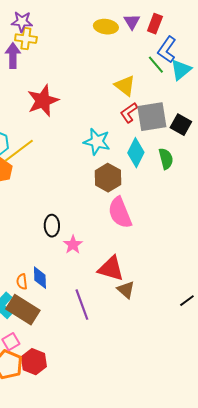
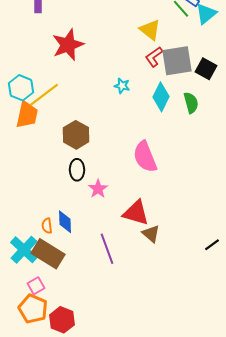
cyan star: (97, 142) -> (122, 86), size x0.6
brown hexagon: (108, 178) -> (76, 135), moved
red hexagon: (34, 362) -> (62, 320), moved

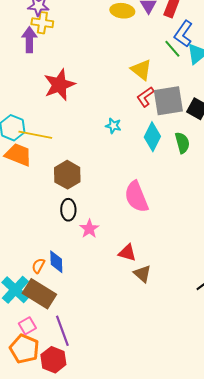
yellow line: (44, 95) -> (35, 135), turned 48
orange trapezoid: (27, 115) -> (18, 155), turned -80
red triangle: (136, 213) -> (127, 253), size x0.7
orange semicircle: (47, 226) -> (38, 266), turned 35
purple line: (107, 249) -> (62, 331), moved

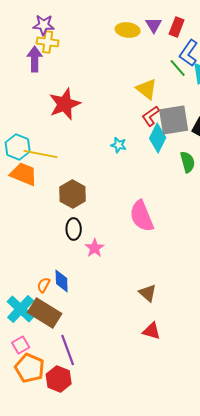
cyan diamond: (152, 137) -> (158, 138), moved
red triangle: (127, 253) -> (152, 331), moved
pink square: (27, 326) -> (21, 345), moved

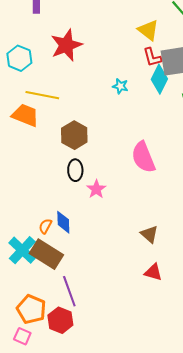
red L-shape: (151, 116) -> (152, 57), turned -70
cyan hexagon: (18, 147) -> (19, 58), moved
pink square: (21, 345) -> (22, 336), moved, turned -36

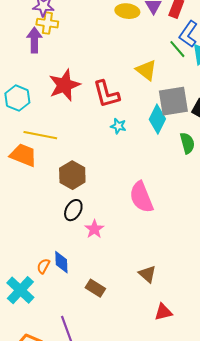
red L-shape: (152, 57) -> (106, 94), moved, size x1.4
black ellipse: (75, 170) -> (73, 210), turned 30
brown rectangle: (46, 254) -> (95, 288), moved, size x0.6
red triangle: (153, 272) -> (163, 312), moved, turned -30

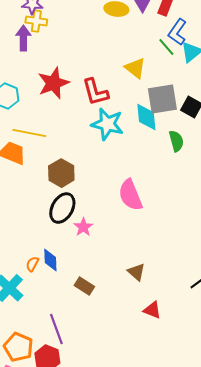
cyan diamond: (157, 119) -> (146, 117), turned -32
cyan star: (118, 126) -> (107, 124), size x2.0
black ellipse: (73, 210) -> (62, 208), size x1.4
red triangle: (163, 312) -> (152, 310), turned 36

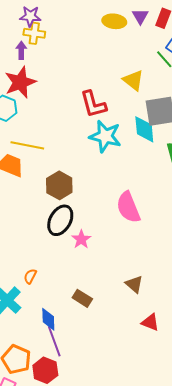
purple arrow: (23, 38) -> (21, 50), size x0.7
red star: (53, 83) -> (20, 82), moved
blue diamond: (50, 260) -> (48, 319), moved

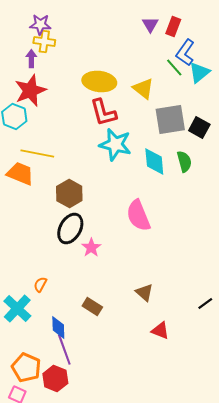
yellow ellipse: (114, 21) -> (99, 82), moved, size x1.4
cyan diamond: (144, 129) -> (154, 162), moved

